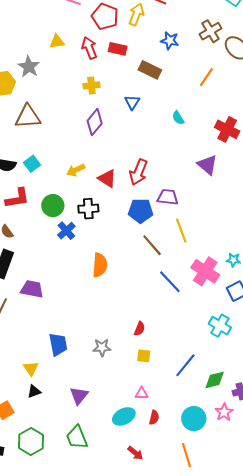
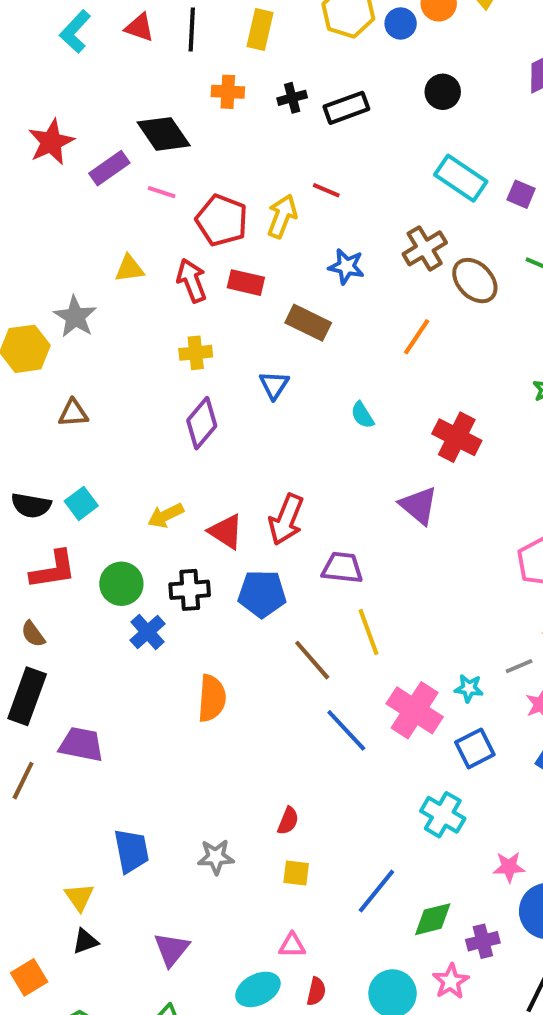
brown triangle: (28, 117) -> (73, 413), size x0.6
blue pentagon: (141, 211) -> (262, 594), moved

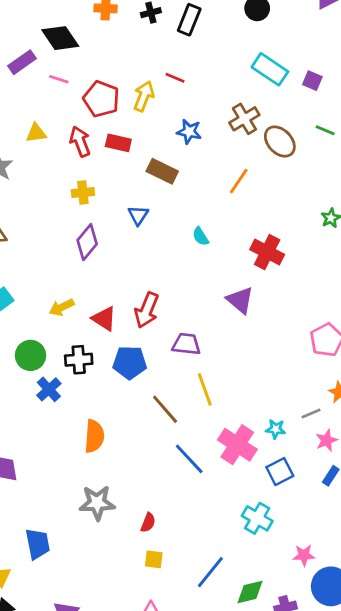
black rectangle: (346, 108) -> (189, 20), turned -48
gray star: (216, 857) -> (97, 503), moved, size x1.4

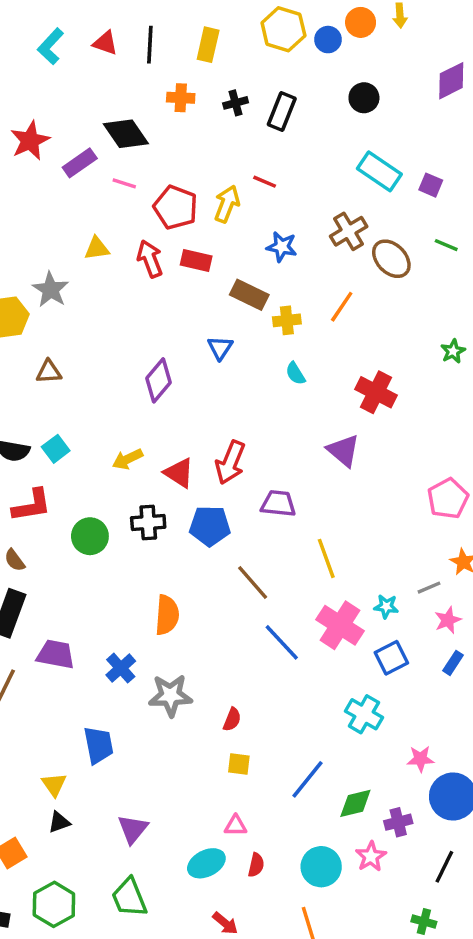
yellow cross: (83, 193) -> (287, 320), moved
green circle: (30, 355) -> (90, 536), moved
blue cross: (49, 389) -> (121, 668), moved
yellow line: (205, 389) -> (326, 558), moved

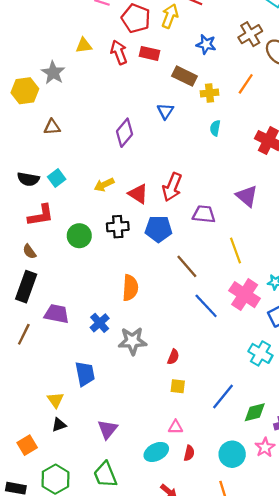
cyan semicircle: (295, 373) -> (215, 128), turned 42
purple triangle: (343, 451) -> (247, 196), moved

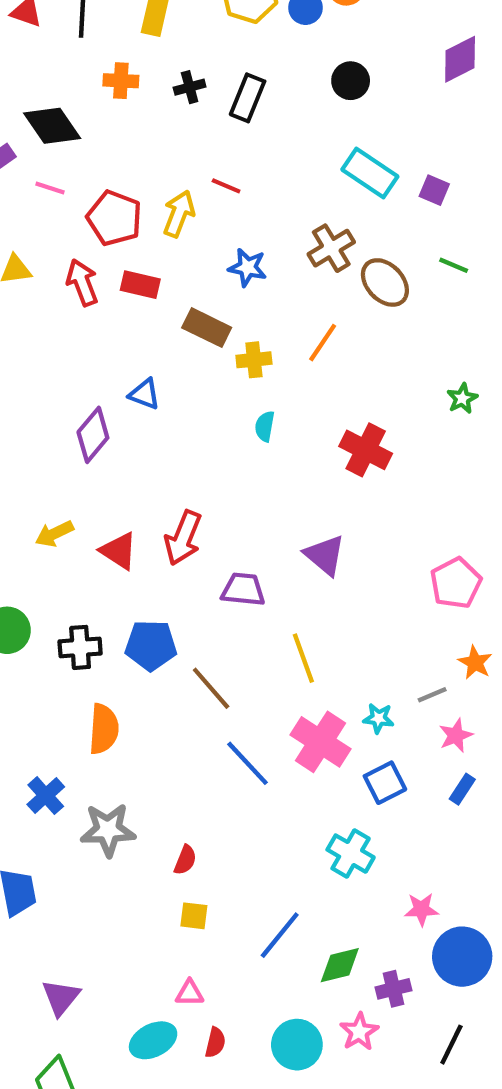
blue triangle: (165, 111) -> (144, 394), moved, turned -42
black cross: (118, 227) -> (80, 647), moved
blue pentagon: (159, 229) -> (151, 645), moved

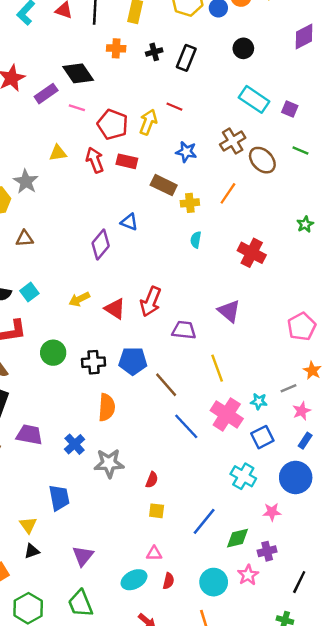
pink star: (421, 909) -> (272, 512), moved
blue circle: (462, 957) -> (296, 477), moved

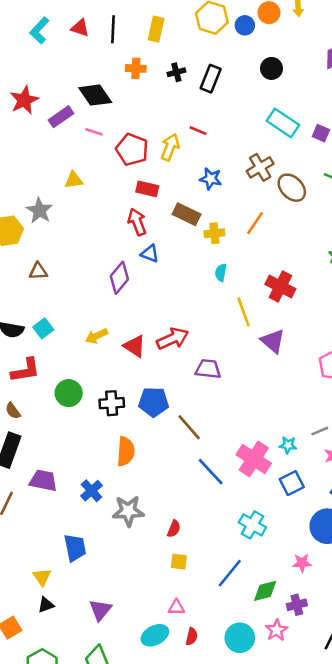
red arrow: (95, 160) -> (137, 222), moved
red arrow: (151, 302) -> (173, 339), turned -136
purple triangle: (229, 311) -> (273, 341), moved
yellow line: (217, 368) -> (244, 312), moved
cyan cross: (243, 476) -> (252, 525), moved

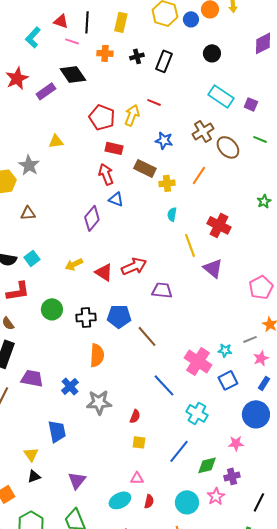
cyan L-shape: (39, 30) -> (33, 37), moved
pink line: (94, 132) -> (72, 41), moved
blue line: (211, 472) -> (164, 385), moved

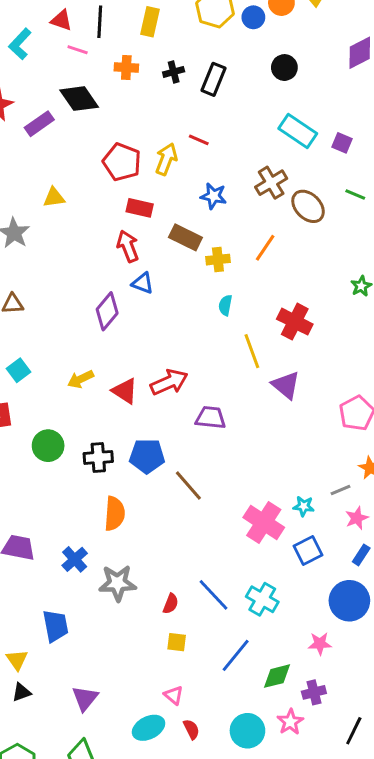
blue line: (164, 385) -> (213, 595), moved
pink triangle: (137, 478) -> (174, 695), turned 40
red semicircle: (149, 501) -> (191, 729), turned -40

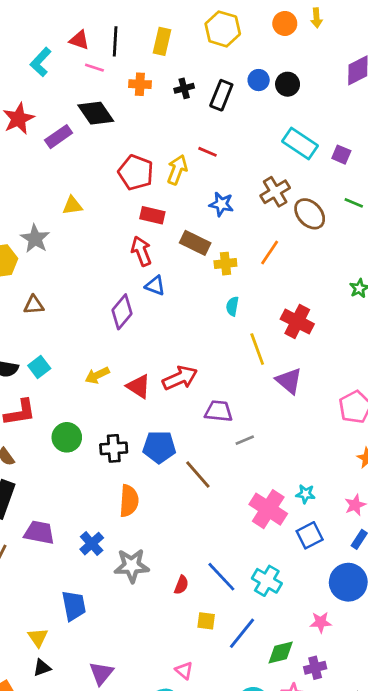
blue circle: (253, 17) -> (259, 80), moved
gray line: (341, 490) -> (245, 440), moved
yellow square: (177, 642) -> (206, 621), moved

